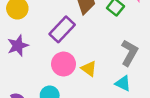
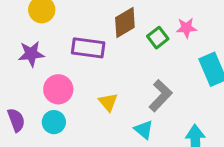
purple rectangle: (62, 29) -> (88, 48), turned 40
pink circle: (63, 64) -> (58, 89), moved

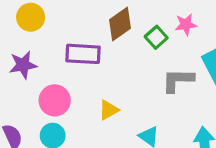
gray L-shape: (161, 96) -> (178, 80), moved, turned -128
yellow triangle: (108, 102) -> (109, 110), turned 45

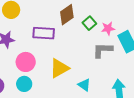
pink star: (186, 25) -> (108, 28), moved
yellow triangle: (109, 110) -> (59, 68), size x1.5

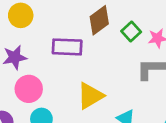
pink circle: (26, 62) -> (29, 89), moved

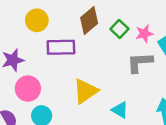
yellow circle: (21, 15) -> (37, 20), moved

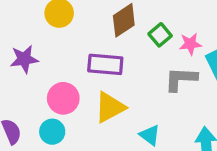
purple rectangle: (61, 47) -> (105, 64), moved
pink circle: (28, 89) -> (63, 98), moved

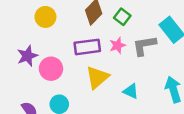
pink star: (190, 44) -> (118, 45), moved
pink circle: (63, 98) -> (51, 69), moved

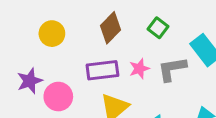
green square: (122, 17) -> (158, 28), moved

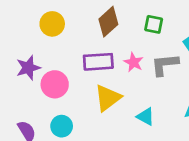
green square: (158, 28) -> (154, 24), turned -30
pink star: (139, 69) -> (134, 62), turned -30

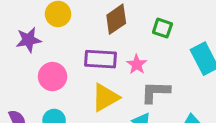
gray L-shape: (165, 65) -> (155, 92), moved
purple star: (28, 68) -> (29, 40), moved

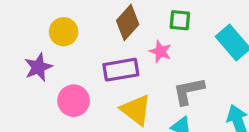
pink star: (137, 64) -> (161, 51), moved
yellow triangle: (105, 97) -> (136, 110), turned -40

